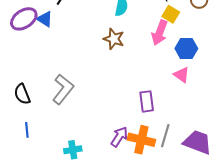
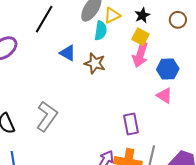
yellow square: (171, 14) -> (140, 37), moved
blue triangle: (45, 19) -> (68, 53), moved

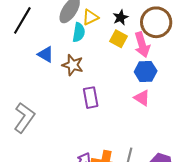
brown circle: (178, 20) -> (156, 22), size x1.8
pink arrow: (140, 55) -> (142, 45), moved, turned -35
purple rectangle: (131, 124) -> (91, 98), moved

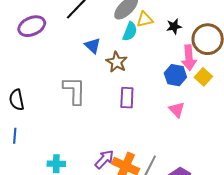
yellow square: (118, 39) -> (203, 77), moved
blue hexagon: (146, 71) -> (175, 75), moved
gray L-shape: (24, 118) -> (74, 91), moved, turned -48

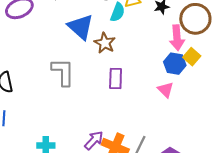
blue triangle: (93, 46) -> (81, 27), size x1.6
blue hexagon: (175, 75) -> (175, 64), moved

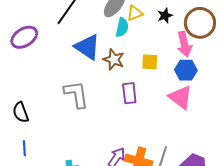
yellow square: (192, 57) -> (150, 62), moved, turned -30
pink triangle: (166, 90) -> (180, 97), size x1.5

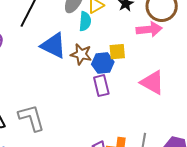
pink arrow: (184, 44) -> (149, 29), turned -75
blue hexagon: (186, 70) -> (103, 63), moved
gray L-shape: (76, 94) -> (32, 118), moved

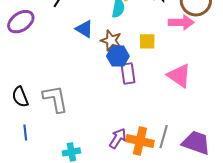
blue triangle: (53, 46) -> (84, 29), size x0.7
blue hexagon: (103, 63) -> (118, 56), moved

